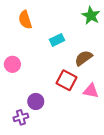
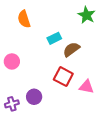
brown semicircle: (83, 58) -> (71, 49), moved
purple cross: (21, 117) -> (12, 104), moved

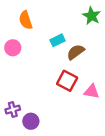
pink circle: (12, 61) -> (13, 48), moved
purple circle: (34, 97) -> (31, 121), moved

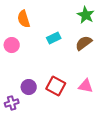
brown semicircle: (76, 52) -> (84, 43), moved
red square: (67, 81) -> (56, 86), moved
purple circle: (31, 121) -> (29, 87), moved

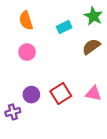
cyan rectangle: (54, 38) -> (64, 27), moved
pink circle: (12, 45) -> (27, 52), moved
red square: (56, 86) -> (61, 93), turned 30

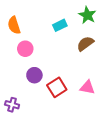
orange semicircle: (26, 20) -> (14, 25), moved
purple circle: (31, 95) -> (34, 75), moved
purple cross: (13, 112) -> (12, 105), turned 32

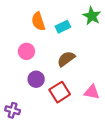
orange semicircle: (14, 25) -> (38, 21), moved
brown semicircle: (85, 44) -> (66, 59), moved

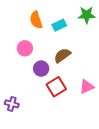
green star: (92, 16) -> (87, 15), turned -30
purple circle: (36, 79) -> (41, 69), moved
pink triangle: (92, 92) -> (87, 87), turned -35

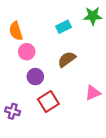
orange semicircle: (36, 20) -> (16, 31), moved
purple circle: (41, 69) -> (35, 77), moved
red square: (56, 87) -> (48, 101), moved

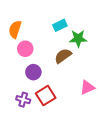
green star: (93, 16) -> (78, 39), moved
orange semicircle: (16, 31) -> (15, 29), turned 36
purple cross: (13, 111) -> (23, 100), moved

